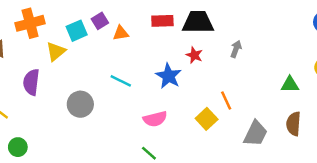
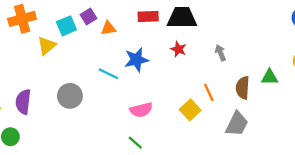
gray arrow: (236, 49) -> (220, 53), moved, turned -42
blue star: (169, 76) -> (136, 60), moved, turned 30
purple semicircle: (31, 82) -> (23, 102), moved
brown semicircle: (294, 124) -> (243, 88), moved

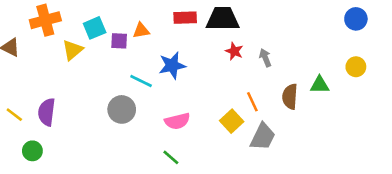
purple square: (89, 17) -> (119, 41), moved, turned 35
red star: (178, 49) -> (234, 51), moved
gray circle: (70, 96) -> (122, 109), moved
gray trapezoid: (237, 124) -> (263, 137), moved

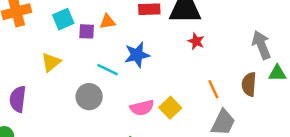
yellow triangle: (73, 50) -> (51, 62), moved
gray arrow: (265, 58) -> (261, 45), moved, size x1.6
yellow square: (232, 121) -> (170, 108), moved

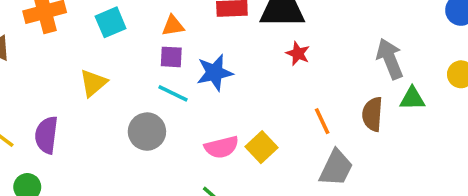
purple square: (87, 31) -> (171, 57), moved

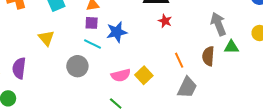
yellow triangle: (93, 83) -> (46, 38), turned -30

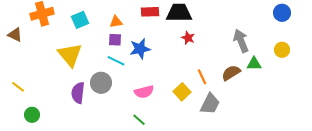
yellow triangle: (46, 38) -> (70, 55), size x1.5
brown semicircle: (208, 56) -> (231, 73), turned 54
purple semicircle: (19, 68) -> (78, 93), moved
yellow square: (144, 75) -> (182, 92), moved

